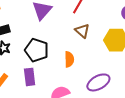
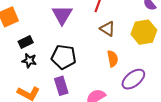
orange semicircle: (69, 59) -> (113, 59), moved

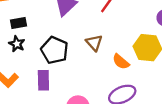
brown triangle: (107, 29) -> (94, 43), moved
orange semicircle: (113, 59) -> (121, 62), moved, turned 126

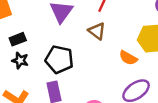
brown triangle: (94, 43) -> (97, 31), moved

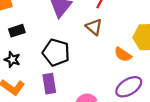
black star: (20, 60) -> (12, 60), moved

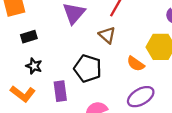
black pentagon: (56, 52) -> (88, 68), moved
black star: (12, 60) -> (34, 66), moved

